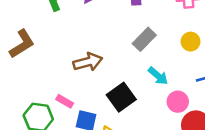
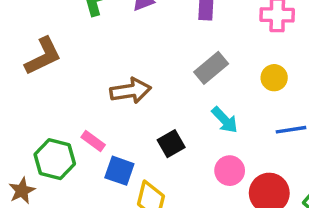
black square: (121, 97) -> (171, 144), size x0.7
pink circle: (178, 102) -> (230, 171), moved

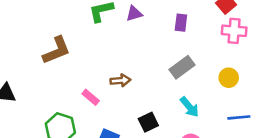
brown arrow: (131, 91) -> (120, 80), size x0.7
pink rectangle: (93, 141) -> (91, 97), moved

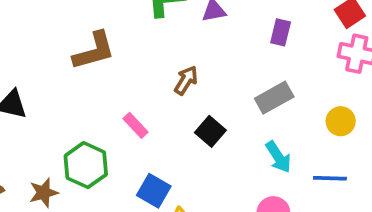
brown arrow: (120, 80) -> (186, 80), moved, turned -60
blue line: (239, 117) -> (330, 178), moved
black square: (148, 122) -> (210, 131), moved, turned -30

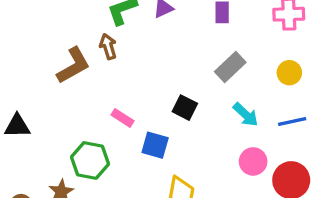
brown arrow: (186, 80) -> (108, 46), moved, turned -35
blue square: (154, 191) -> (155, 145), moved

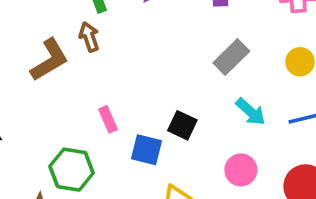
black square: (185, 108) -> (182, 125), moved
pink rectangle: (123, 118) -> (108, 119), turned 35
pink circle: (253, 161) -> (241, 170), moved

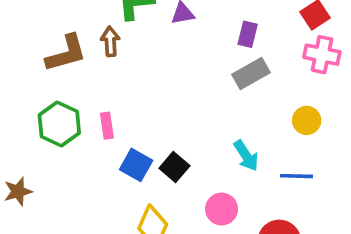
gray rectangle: (231, 57) -> (251, 73), moved
black square: (182, 125) -> (174, 167), moved
green hexagon: (72, 170) -> (59, 124), moved

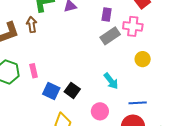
pink cross: (322, 55) -> (133, 26), moved
blue line: (296, 176) -> (138, 103), moved

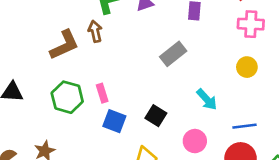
pink cross: (133, 26) -> (251, 24), moved
gray rectangle: (110, 36) -> (173, 54), moved
blue square: (51, 91) -> (114, 121), moved

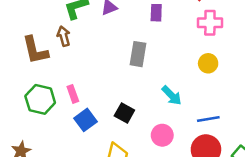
brown L-shape: (64, 45) -> (35, 50), turned 104
gray rectangle: (173, 54) -> (138, 54), turned -40
blue square: (114, 121) -> (85, 120), turned 35

